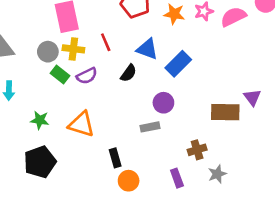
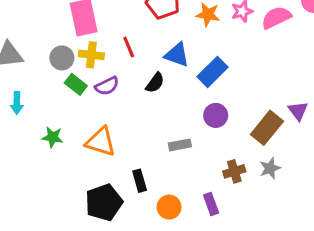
purple circle: (163, 103) -> (216, 115), moved
brown rectangle: (225, 112) -> (267, 128), turned -52
black pentagon: (40, 162) -> (104, 202), moved
gray star: (217, 174) -> (270, 168), moved
orange circle: (129, 181) -> (169, 207), moved

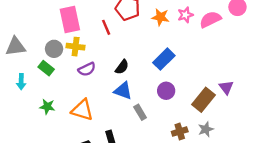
red line: (129, 47) -> (106, 27), moved
blue triangle: (177, 55) -> (123, 91), moved
green rectangle: (76, 84) -> (46, 68), moved
gray rectangle: (180, 145) -> (140, 112), turned 70

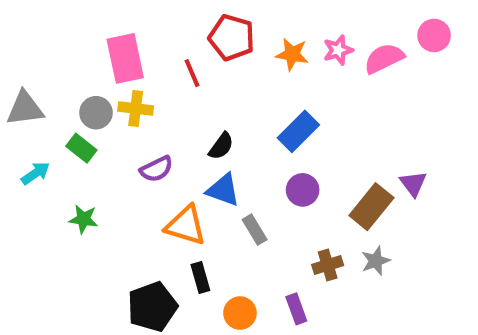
purple semicircle: (87, 69) -> (157, 169), moved
cyan arrow: (21, 82) -> (35, 173), turned -126
orange triangle: (82, 110) -> (186, 225), moved

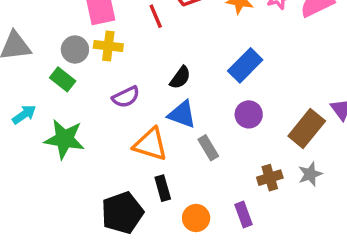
cyan arrow: (35, 173) -> (24, 114), moved
green star: (83, 219) -> (64, 139), size x1.6

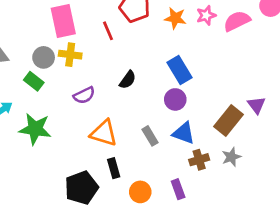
blue rectangle: (245, 65) -> (179, 70), turned -76
blue triangle: (182, 114) -> (184, 133), moved
purple circle: (249, 114) -> (175, 99), moved

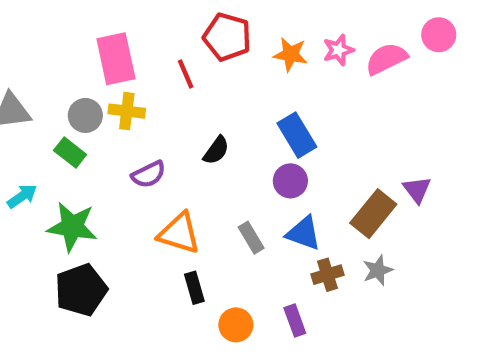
black pentagon: (81, 188) -> (81, 290), moved

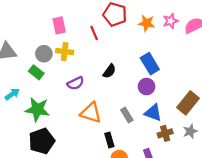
pink rectangle: (116, 59) -> (59, 25), size x0.7
black rectangle: (194, 288) -> (109, 140), moved

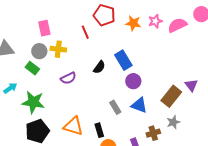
pink rectangle: (59, 25) -> (44, 28), moved
blue rectangle: (150, 64) -> (123, 60), moved
orange triangle: (91, 113) -> (73, 126), moved
brown cross: (165, 133) -> (153, 133), moved

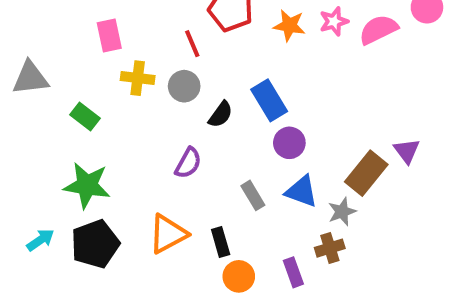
gray circle: (39, 51) -> (184, 86), moved
purple semicircle: (68, 78) -> (188, 163), moved, turned -35
cyan arrow: (10, 88) -> (40, 240), moved
gray star: (173, 122) -> (342, 212), moved
orange triangle: (73, 126) -> (168, 234), turned -45

